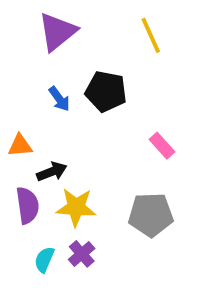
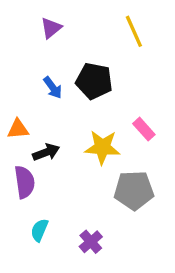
purple triangle: (57, 32) -> (51, 28), size x0.6
yellow star: (76, 207) -> (102, 147), moved
purple cross: (82, 254) -> (91, 242), moved

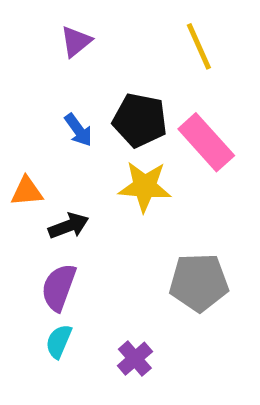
pink rectangle: (144, 129) -> (206, 142), moved, size x1.6
yellow star: (102, 147) -> (145, 187), moved
purple semicircle: (25, 182) -> (59, 287), moved, turned -152

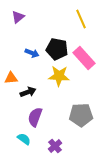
purple triangle: (76, 41) -> (18, 17), moved
blue arrow: (78, 130) -> (32, 53), turned -32
purple semicircle: (59, 287) -> (35, 117), moved
cyan semicircle: (59, 341) -> (24, 139), turned 104

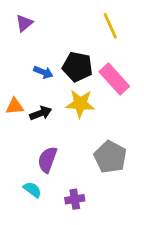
black arrow: (28, 92) -> (41, 113), moved
gray pentagon: (81, 115) -> (110, 157), turned 30
purple cross: (55, 146) -> (75, 199), turned 32

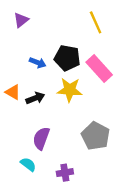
orange triangle: (15, 106) -> (13, 92), turned 35

